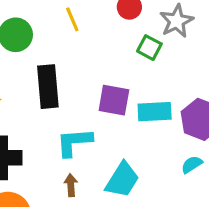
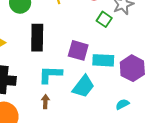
cyan semicircle: (192, 164) -> (122, 104), moved
cyan trapezoid: (122, 180) -> (83, 86), moved

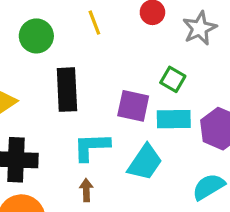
green square: (104, 19) -> (173, 79), moved
cyan semicircle: (122, 104) -> (209, 187), size x1.5

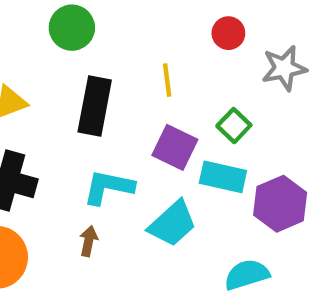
yellow line: (94, 23) -> (167, 80), moved

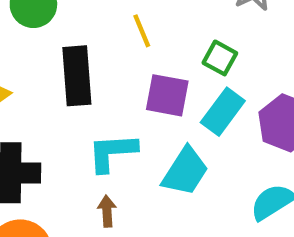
cyan rectangle: (223, 177) -> (223, 112), turned -51

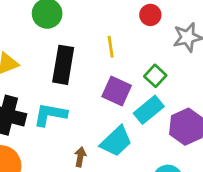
cyan L-shape: (112, 152) -> (50, 115), moved
brown arrow: (107, 211) -> (80, 157), moved

